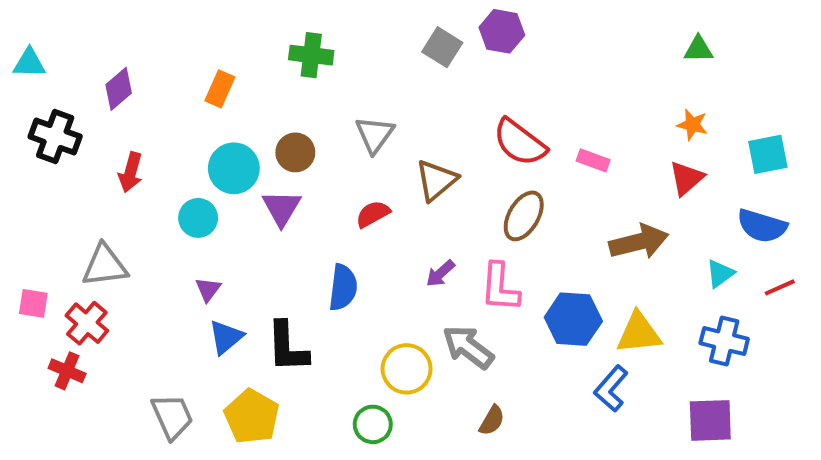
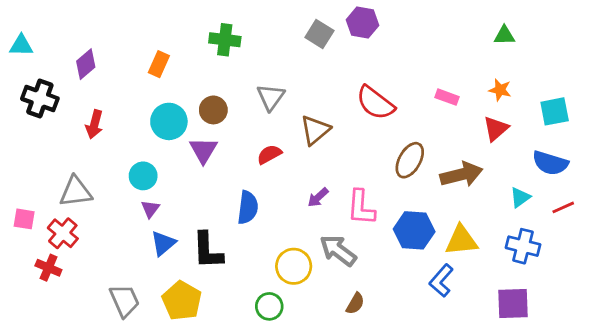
pink rectangle: (593, 160) -> (447, 97), moved
brown ellipse: (524, 216) -> (410, 160), moved
cyan circle: (198, 218) -> (143, 176), moved

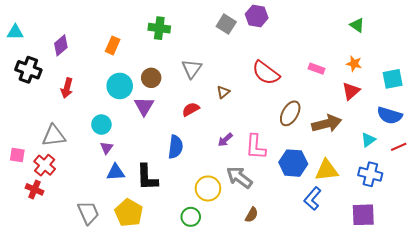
green triangle: (504, 35) -> (357, 25), turned 35
brown triangle: (315, 130) -> (223, 92), size x0.6
blue triangle: (163, 243) -> (116, 172), turned 36

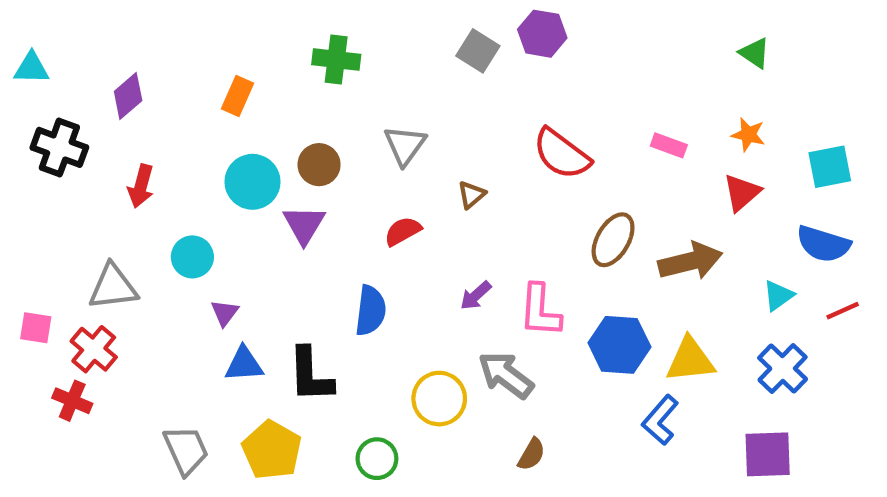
cyan circle: (101, 125) -> (192, 257), moved
blue cross: (370, 174) -> (783, 369), turned 30
green circle: (191, 217) -> (377, 459), moved

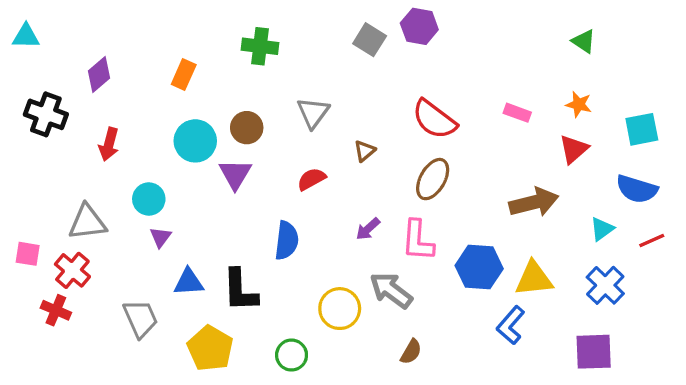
cyan triangle: (31, 68) -> (26, 36), moved
brown ellipse: (613, 240) -> (433, 179), moved
purple triangle: (225, 313) -> (160, 237), moved
gray trapezoid: (186, 450) -> (140, 319), moved

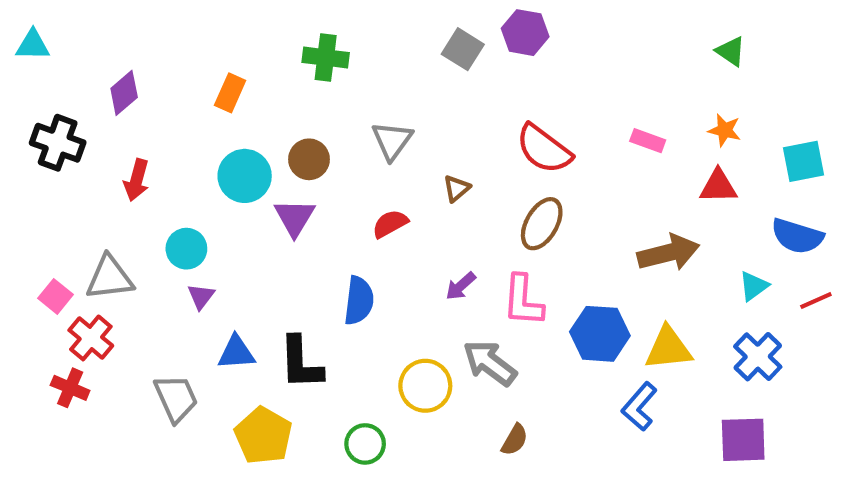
red triangle: (574, 149) -> (718, 186), turned 40
pink square: (28, 254) -> (56, 296), moved, turned 30

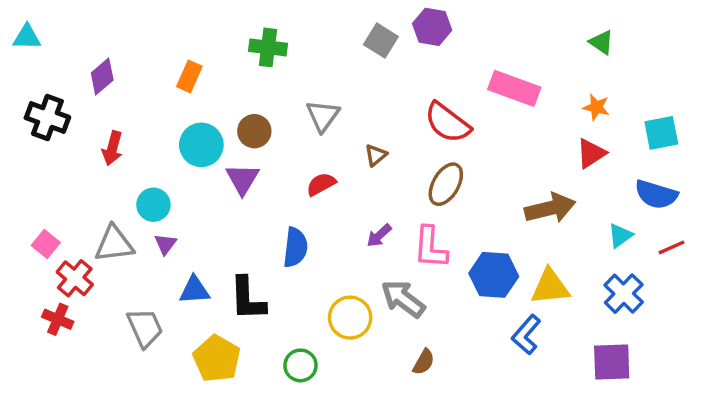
pink rectangle: (648, 141) -> (514, 88), moved, size x1.8
red triangle: (718, 186) -> (591, 153), turned -32
gray triangle: (110, 278) -> (114, 244), moved

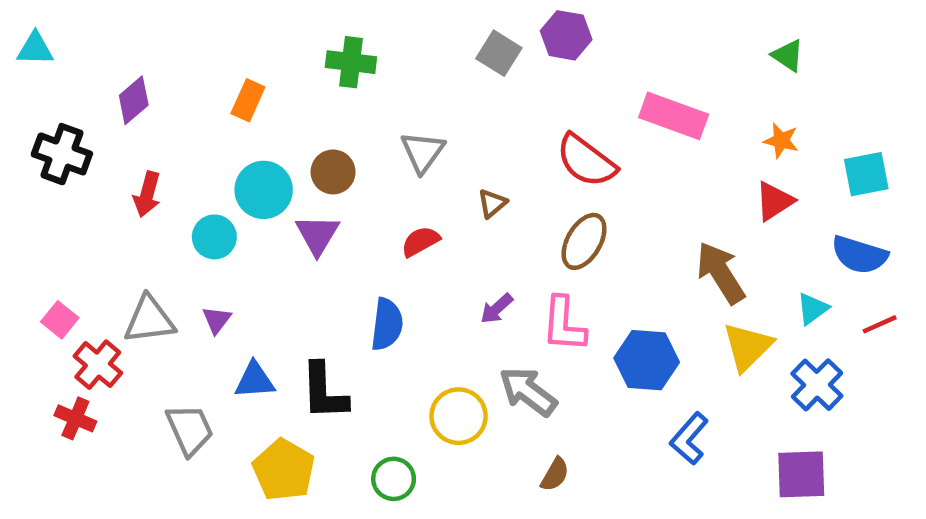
cyan circle: (153, 205) -> (214, 237), moved
brown arrow: (550, 208) -> (721, 273), turned -108
yellow triangle: (550, 287) -> (748, 347), moved, turned -39

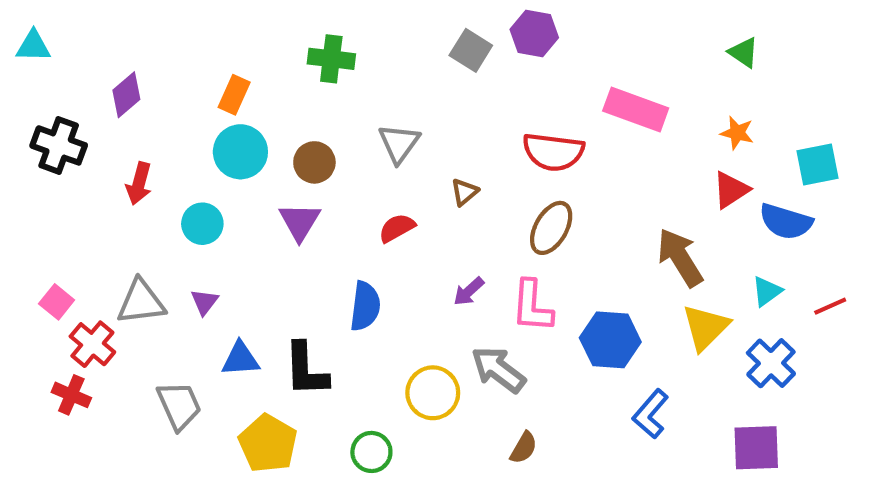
red semicircle: (586, 161) -> (553, 152), turned -30
cyan circle: (264, 190) -> (240, 152), moved
blue semicircle: (860, 255) -> (786, 222), moved

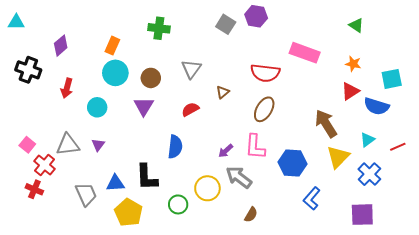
purple arrow: (469, 291) -> (226, 151), moved
blue triangle: (240, 359) -> (115, 183), moved
green circle: (371, 452) -> (178, 204), moved

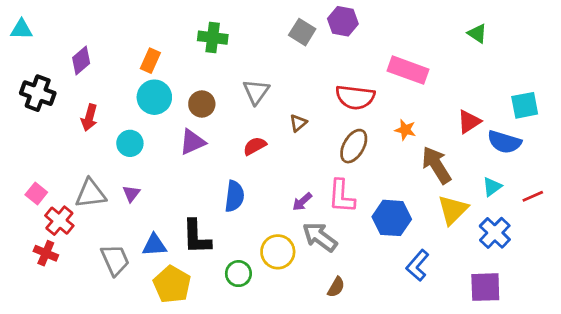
orange star: (353, 64) -> (405, 130), moved
purple triangle: (144, 106) -> (192, 142), turned 35

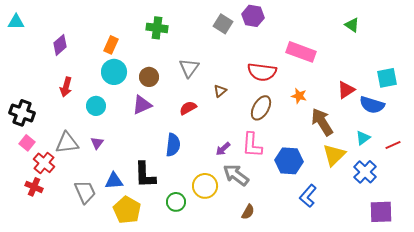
black cross: (38, 93) -> (22, 113), moved
purple square: (485, 287) -> (381, 212), moved

